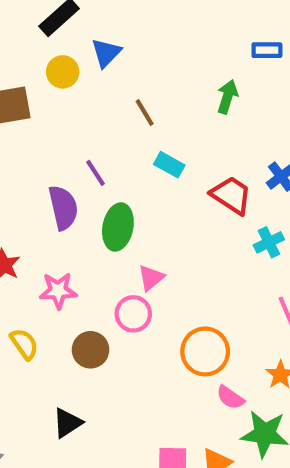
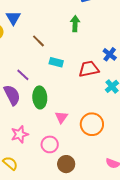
red trapezoid: (231, 195) -> (89, 69), turned -30
pink circle: (133, 314) -> (50, 144), moved
brown circle: (91, 350) -> (66, 164), moved
orange circle: (205, 351) -> (92, 124), moved

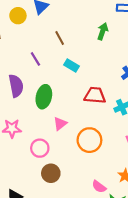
red trapezoid: (89, 69) -> (95, 95), moved
purple line: (23, 75) -> (35, 59), moved

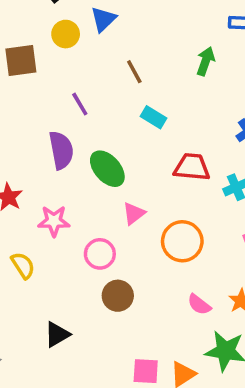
purple line: (35, 59) -> (80, 104), moved
green ellipse: (44, 97) -> (107, 169), turned -55
pink semicircle: (99, 187) -> (199, 304), moved

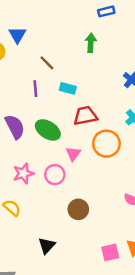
purple line: (80, 104) -> (35, 89), moved, turned 42
red trapezoid: (192, 167) -> (85, 116), moved
orange circle: (182, 241) -> (106, 144), moved
pink circle: (100, 254) -> (55, 175), moved

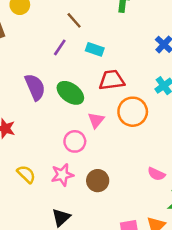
purple line: (35, 89) -> (60, 47), turned 35
pink star: (23, 173) -> (62, 175), moved

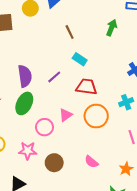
purple line: (60, 47) -> (54, 77), moved
green ellipse: (70, 93) -> (24, 103), moved, turned 65
pink semicircle: (156, 174) -> (91, 162), moved

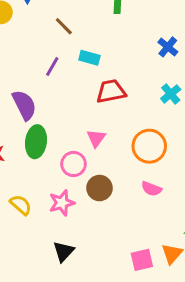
purple line: (54, 77) -> (52, 67), moved
orange circle: (96, 116) -> (149, 146), moved
brown circle: (54, 163) -> (100, 188), moved

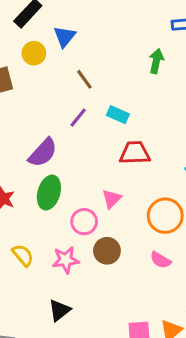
brown line: (64, 26) -> (84, 79), moved
purple semicircle: (24, 105) -> (43, 153), turned 60

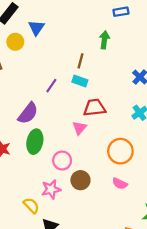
brown line: (84, 79) -> (80, 61), moved, turned 56
pink triangle: (112, 199) -> (79, 128), moved
yellow semicircle: (23, 255) -> (31, 206), moved

